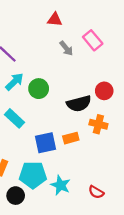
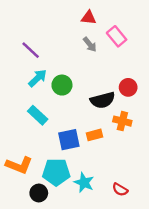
red triangle: (55, 20) -> (89, 18), moved

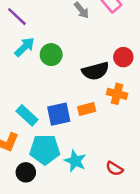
cyan rectangle: (38, 115) -> (27, 115), moved

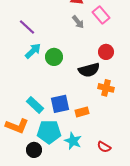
red circle: (123, 57) -> (106, 52), moved
orange rectangle: (87, 109) -> (82, 112), moved

